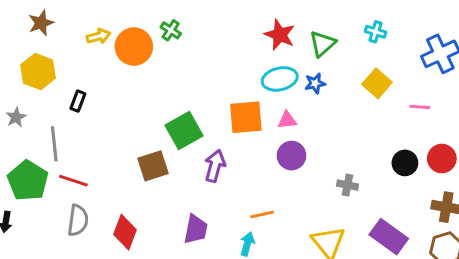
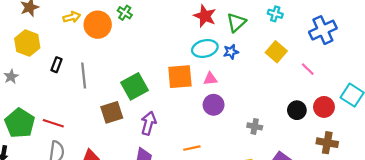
pink line: (420, 107) -> (308, 69), turned 40
gray line: (54, 144) -> (84, 76), moved
purple arrow: (215, 166) -> (149, 123), moved

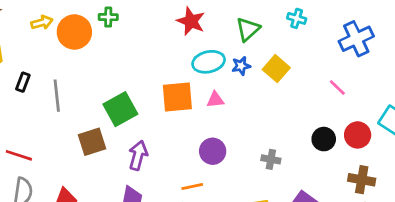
green cross: (125, 13) -> (108, 17), turned -32
red star: (205, 16) -> (191, 21), moved
yellow square: (276, 52) -> (276, 69), moved
purple circle: (214, 105) -> (213, 151), moved

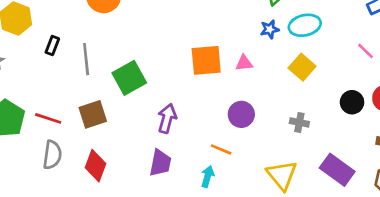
cyan ellipse: (209, 62) -> (305, 25), moved
yellow square: (276, 69) -> (302, 67), moved
green square: (120, 109) -> (129, 78), moved
brown square: (92, 142) -> (93, 114), moved
orange line: (192, 186) -> (221, 149), turned 35

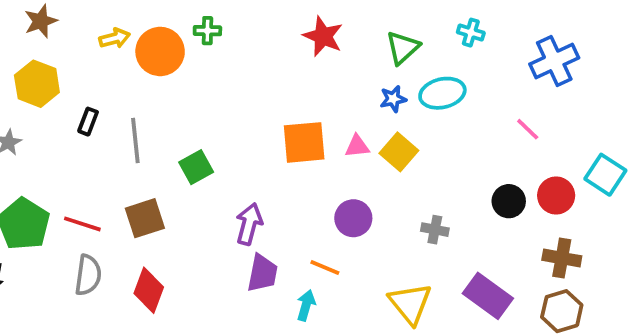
yellow square: (302, 67) -> (399, 152), moved
green square: (129, 78) -> (196, 167), size x0.7
purple trapezoid: (160, 163) -> (262, 273), moved

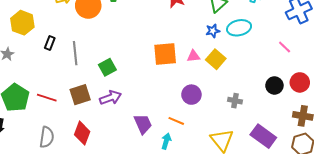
purple arrow: (249, 224) -> (110, 98), moved, turned 55
purple trapezoid: (262, 273) -> (143, 124), turned -35
gray semicircle: (88, 275) -> (47, 137), moved

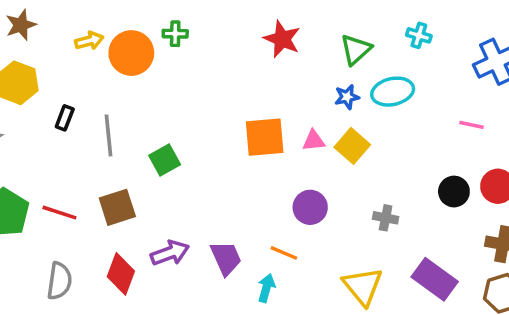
pink line: (285, 47) -> (471, 125), turned -32
purple arrow: (110, 98) -> (170, 253), moved

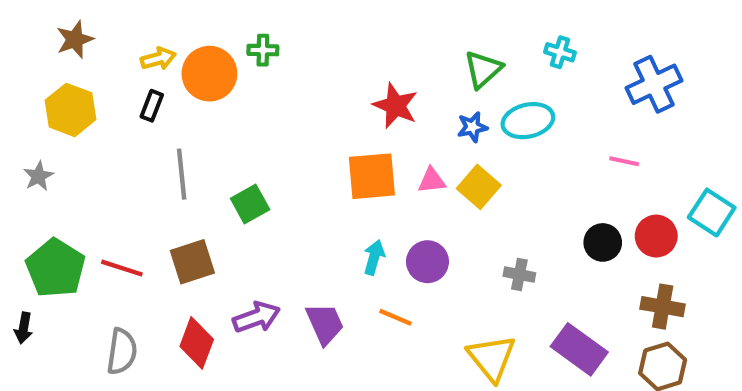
red star: (282, 39) -> (395, 106), moved
black rectangle: (65, 118) -> (152, 106), moved
cyan arrow: (266, 288) -> (374, 257), moved

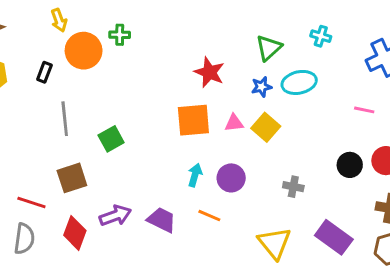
yellow arrow: (158, 59) -> (59, 20), moved, turned 85
red line: (122, 268) -> (31, 203), moved
purple trapezoid: (325, 324) -> (162, 220), turned -40

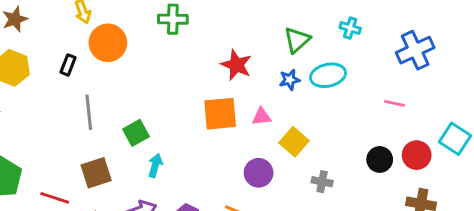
green cross: (120, 35) -> (173, 19), moved, size x1.4
yellow square: (266, 127) -> (294, 142), moved
cyan arrow: (195, 175) -> (155, 165), moved

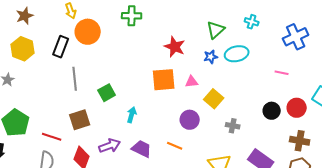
black rectangle: (68, 65) -> (61, 47), size x1.5
cyan arrow: (155, 165) -> (132, 115), moved

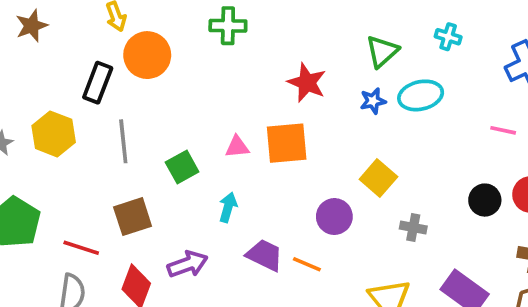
yellow hexagon: (23, 49) -> (54, 134), moved
pink triangle: (192, 82) -> (237, 147), moved
purple trapezoid: (142, 149) -> (265, 255), moved

